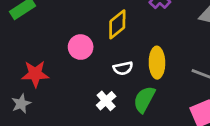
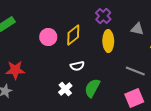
pink circle: (81, 47) -> (48, 37), moved
yellow ellipse: (157, 63) -> (108, 41), moved

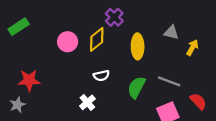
purple cross: (103, 16) -> (114, 17), moved
green semicircle: (92, 88) -> (136, 87), moved

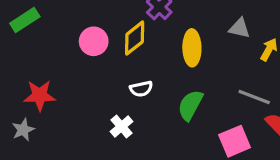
gray line: (169, 81) -> (254, 97), moved

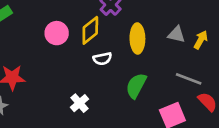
gray triangle: (239, 28) -> (176, 34), moved
white semicircle: (141, 89) -> (102, 59), moved

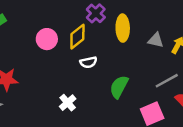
yellow ellipse: (137, 38) -> (123, 28), moved
gray line: (189, 79) -> (167, 81), turned -50

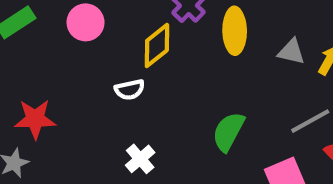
pink circle: (47, 39) -> (86, 22), moved
white semicircle: (88, 62) -> (130, 90), moved

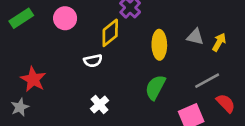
yellow ellipse: (235, 31) -> (159, 45), moved
red star: (35, 119) -> (33, 79), turned 30

